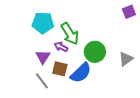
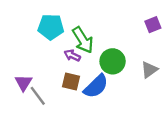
purple square: (129, 12) -> (153, 25), moved
purple triangle: (43, 57) -> (24, 83), moved
gray line: (42, 81) -> (38, 96), moved

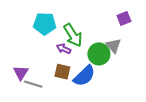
purple square: (153, 25) -> (124, 18), moved
gray triangle: (149, 70) -> (114, 46), moved, turned -35
gray line: (38, 96) -> (33, 84), turned -36

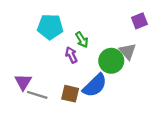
green arrow: (73, 35) -> (82, 40), size x0.6
purple arrow: (63, 49) -> (71, 55), turned 40
brown square: (62, 72) -> (70, 94), moved

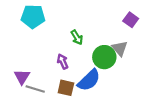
purple square: (139, 21) -> (131, 20), turned -32
cyan pentagon: (50, 27) -> (33, 16), moved
purple arrow: (71, 55) -> (63, 61), moved

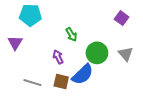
gray triangle: (120, 48) -> (126, 54), moved
purple triangle: (22, 77) -> (15, 43), moved

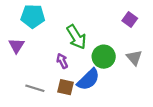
green arrow: (71, 34) -> (76, 37), size x1.6

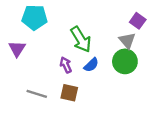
green circle: (104, 57) -> (125, 61), moved
gray triangle: (134, 58) -> (127, 41), moved
blue semicircle: (88, 79) -> (91, 65), moved, size x0.6

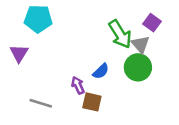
green arrow: (81, 39) -> (120, 34), moved
purple arrow: (66, 65) -> (78, 85), moved
brown square: (69, 93) -> (92, 102), moved

